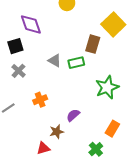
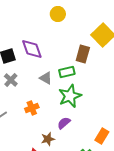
purple diamond: (31, 24) -> (32, 49), moved
gray triangle: (55, 61) -> (46, 78), moved
green star: (107, 87) -> (70, 96), moved

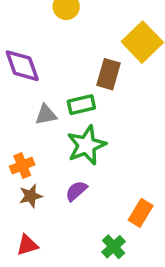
gray triangle: (46, 78) -> (46, 115), turned -40
brown star: (48, 139) -> (31, 196), moved

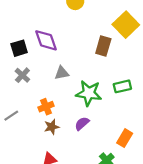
green rectangle: (81, 105) -> (122, 86), moved
green star: (86, 145) -> (89, 93), turned 30

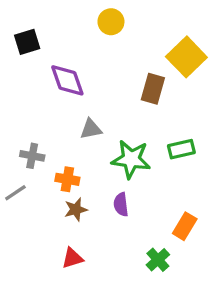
black square: (19, 48) -> (27, 42), moved
gray cross: (22, 75) -> (32, 156), moved, turned -32
orange cross: (46, 107) -> (67, 179), turned 32
purple semicircle: (82, 123) -> (121, 204), turned -56

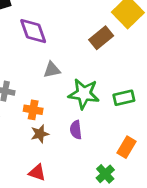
brown rectangle: (153, 89) -> (101, 38), turned 35
green rectangle: (181, 149) -> (124, 98), moved
red triangle: (72, 258) -> (37, 173), turned 36

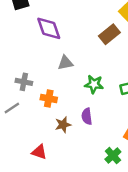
green star: (84, 94) -> (94, 84), size x0.7
brown star: (40, 134) -> (63, 125), moved
red triangle: (37, 173) -> (39, 152), moved

